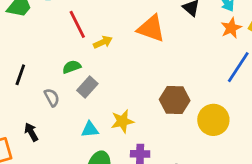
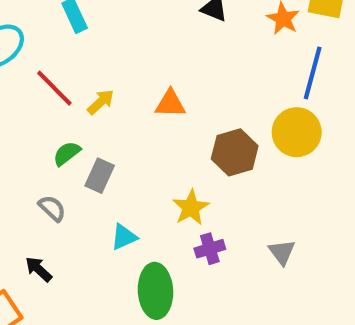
orange triangle: (151, 28) -> (170, 104), moved, size x0.7
yellow circle: (213, 120) -> (297, 132), moved
yellow star: (122, 121) -> (191, 208), moved

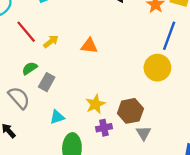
brown hexagon: (235, 152) -> (130, 111), moved
gray semicircle: (52, 208) -> (19, 98), size x1.5

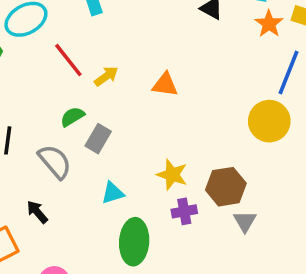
yellow star: (95, 104) -> (172, 175), turned -30

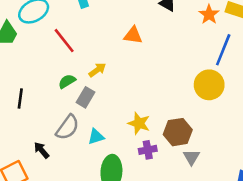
yellow arrow: (106, 76) -> (97, 70), moved
orange triangle: (165, 85) -> (133, 35), moved
gray semicircle: (55, 162) -> (67, 127), moved, turned 76

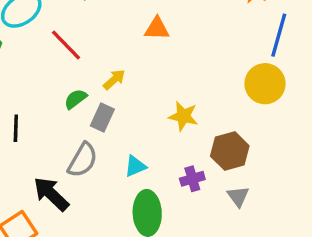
yellow star: (139, 123) -> (183, 116), moved
cyan triangle: (96, 137) -> (135, 166), moved
black arrow: (42, 150) -> (51, 194), size x1.6
gray triangle: (191, 157) -> (238, 196), moved

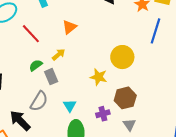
orange triangle: (157, 28) -> (69, 27), moved, turned -42
yellow circle: (265, 84) -> (122, 57), moved
gray rectangle: (102, 118) -> (51, 77), turned -49
cyan triangle: (135, 166) -> (70, 106), turned -40

